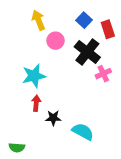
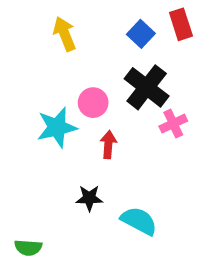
red rectangle: (108, 29) -> (181, 24), moved
pink circle: (56, 41) -> (93, 103), moved
red arrow: (36, 103) -> (108, 145), moved

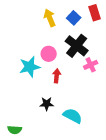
yellow arrow: (64, 34) -> (50, 18), moved

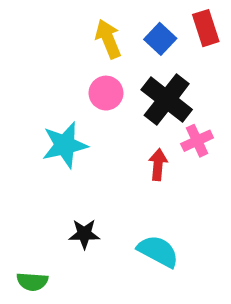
pink circle: (49, 54) -> (106, 93), moved
red arrow: (57, 76) -> (158, 165), moved
black star: (47, 104) -> (84, 234), moved

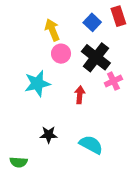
yellow arrow: (108, 39) -> (52, 30), moved
red arrow: (158, 165) -> (80, 95), moved

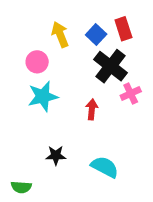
red rectangle: (118, 16) -> (123, 29), moved
blue square: (92, 22) -> (96, 34), moved
pink circle: (61, 54) -> (37, 62), moved

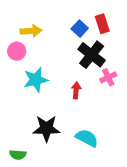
yellow arrow: (60, 34) -> (31, 31), moved, turned 108
pink circle: (37, 62) -> (17, 51), moved
black star: (56, 155) -> (46, 128), size x1.6

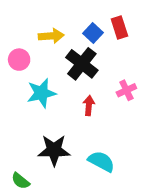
yellow arrow: (31, 31) -> (51, 36), moved
black cross: (92, 55) -> (82, 64), moved
green semicircle: (18, 155) -> (20, 181), turned 35

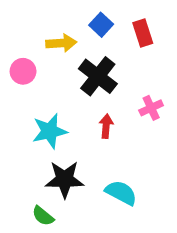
blue square: (93, 33) -> (101, 25), moved
cyan star: (41, 93) -> (50, 131), moved
green semicircle: (20, 181) -> (43, 216), moved

